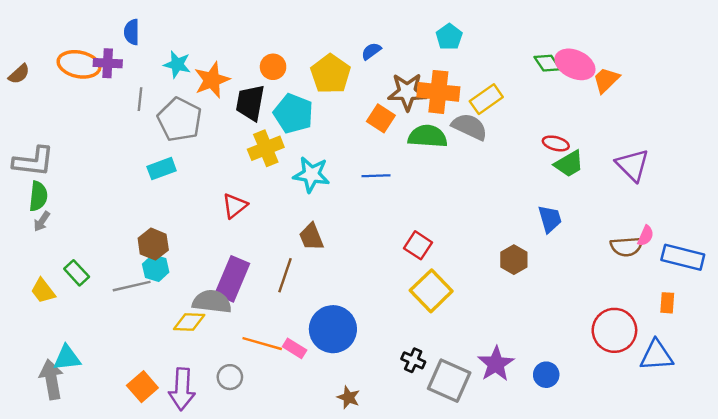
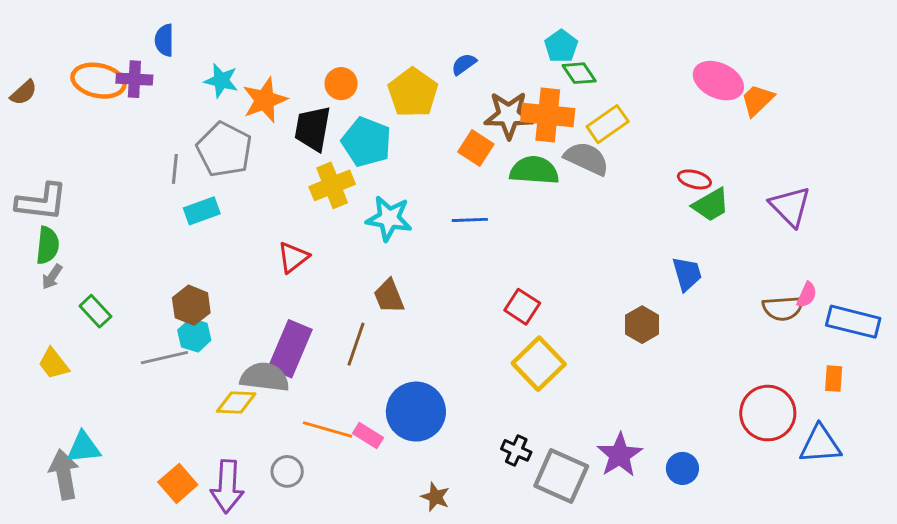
green diamond: (547, 63) -> (579, 73), moved
gray line: (140, 99) -> (175, 169), moved
green rectangle: (77, 273) -> (95, 311), moved

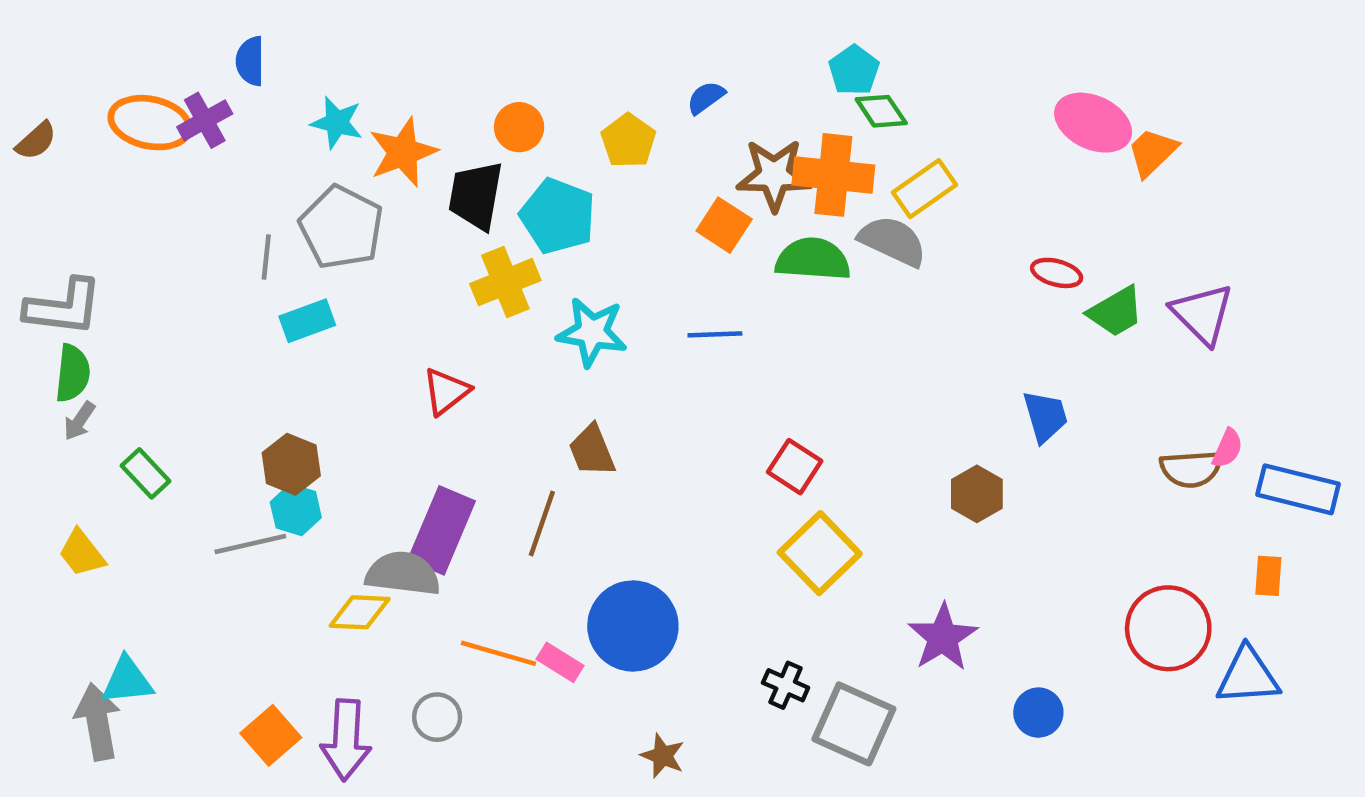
purple cross: (134, 79) -> (205, 120), turned -32
yellow pentagon: (413, 93) -> (628, 141), size x0.7
green trapezoid: (711, 205) -> (1116, 312), moved
purple star: (620, 455) -> (943, 637), moved

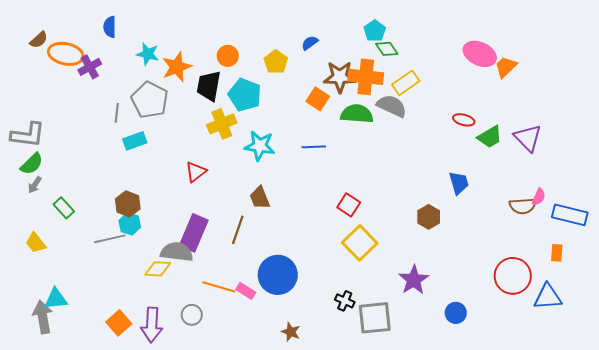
purple cross: (205, 120) -> (90, 67), moved
brown semicircle: (36, 141) -> (39, 40), moved
green semicircle: (73, 373) -> (32, 164), turned 40
gray square: (854, 724) -> (375, 318), turned -30

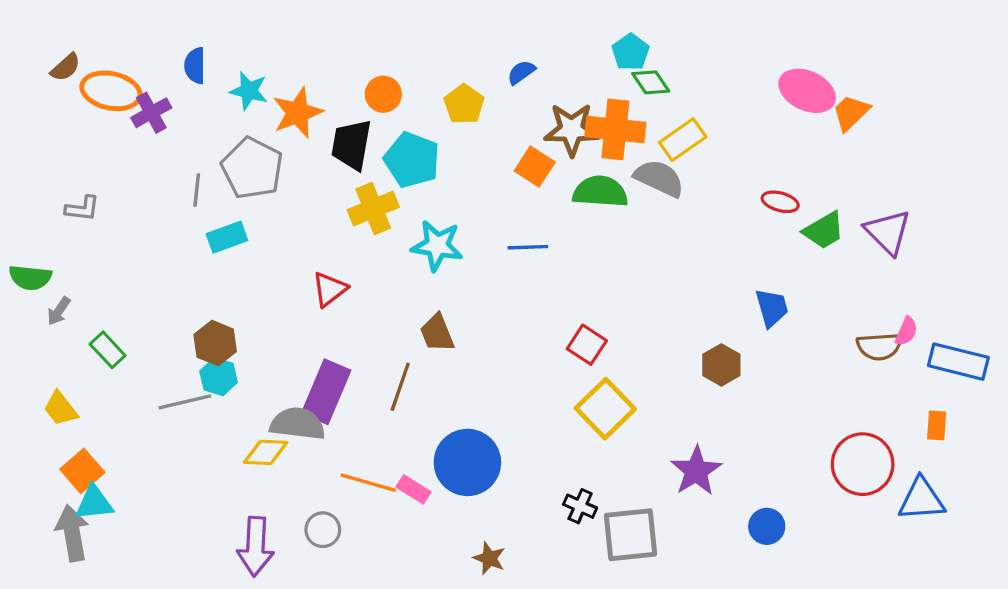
blue semicircle: (110, 27) -> (195, 66), moved
gray L-shape: (28, 135) -> (82, 209), moved, size x0.6
green semicircle: (32, 164) -> (30, 277), moved, turned 50
orange square: (119, 323) -> (82, 471), moved

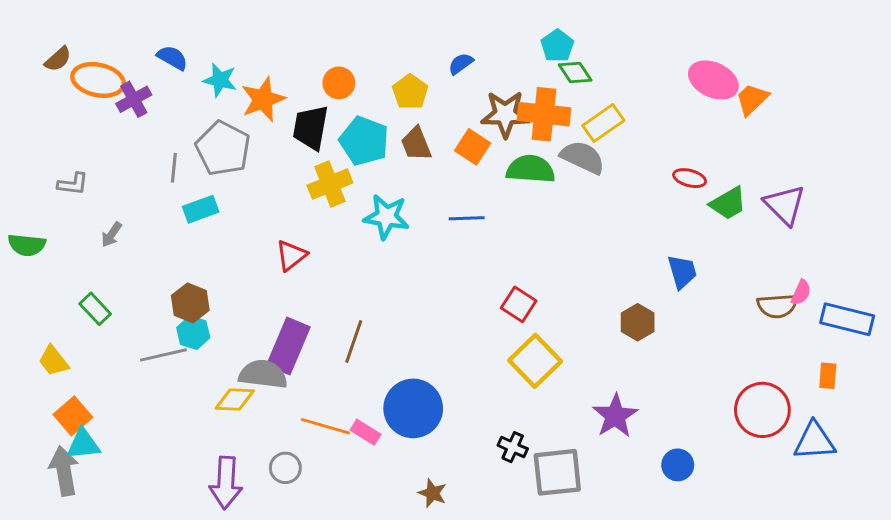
blue semicircle: (195, 66) -> (172, 58), turned 120
gray arrow: (59, 311) -> (111, 235), moved
brown trapezoid: (437, 333) -> (416, 144), moved

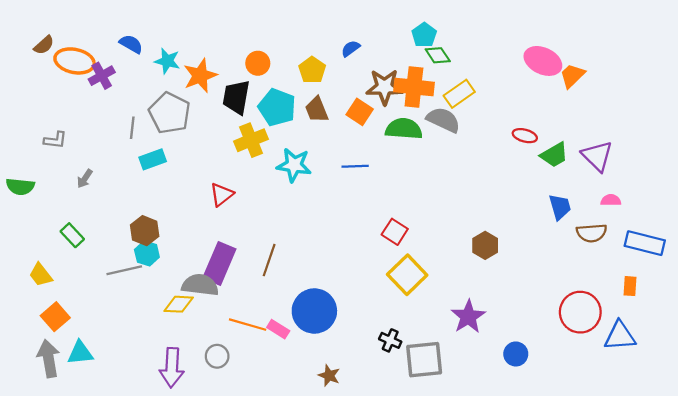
blue trapezoid: (682, 272) -> (560, 207), moved
pink semicircle: (801, 293) -> (611, 200), moved, turned -114
cyan triangle: (83, 444) -> (80, 353), moved

